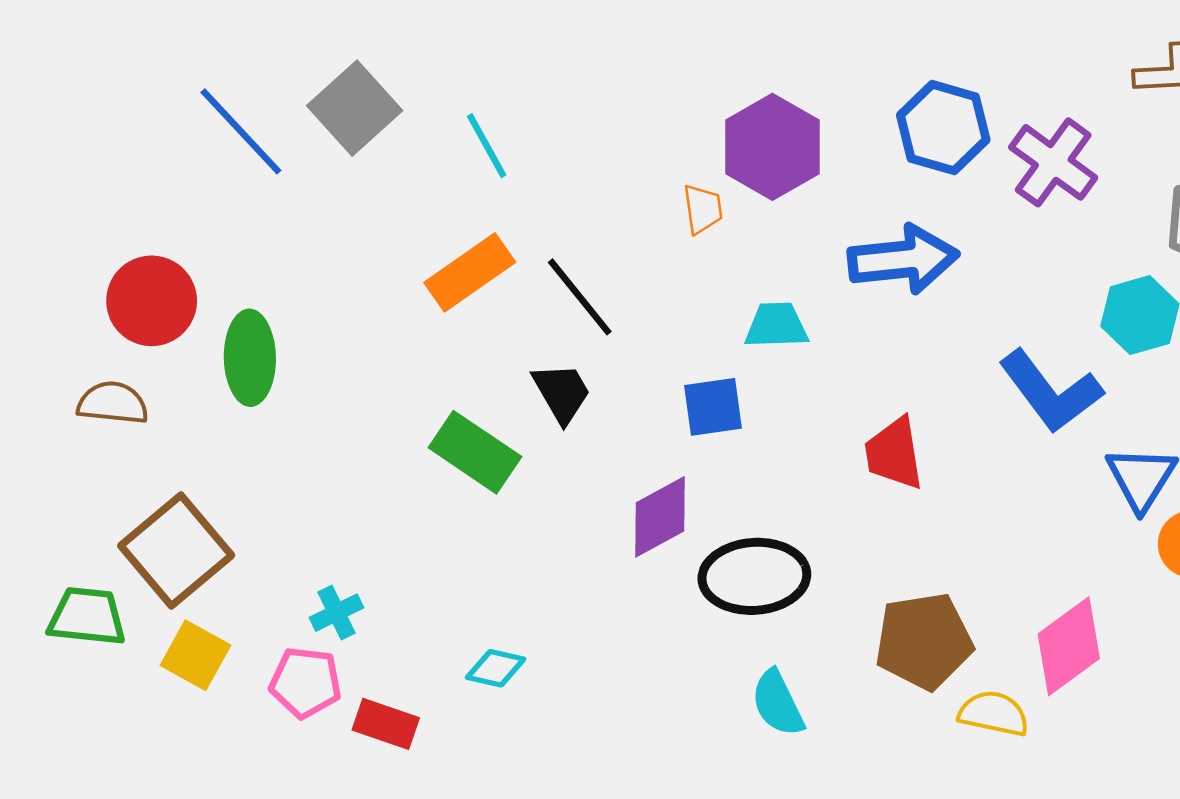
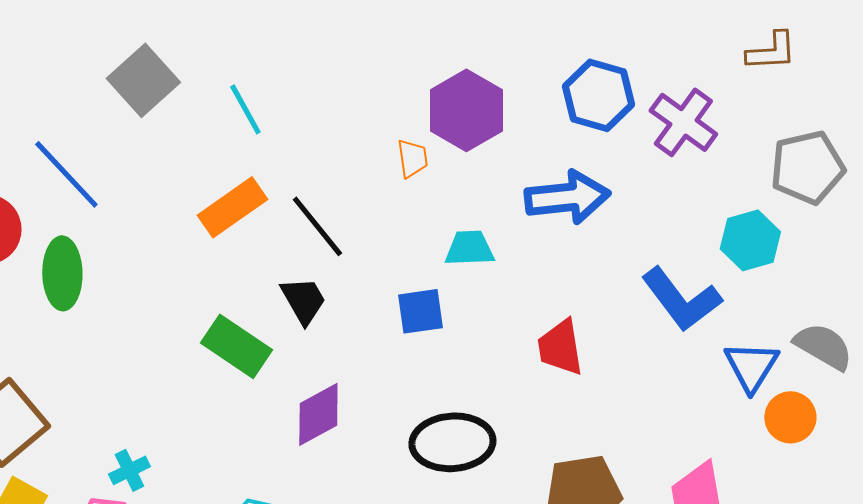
blue line: (241, 131) -> (66, 174), moved
purple diamond: (660, 517) -> (318, 414), moved

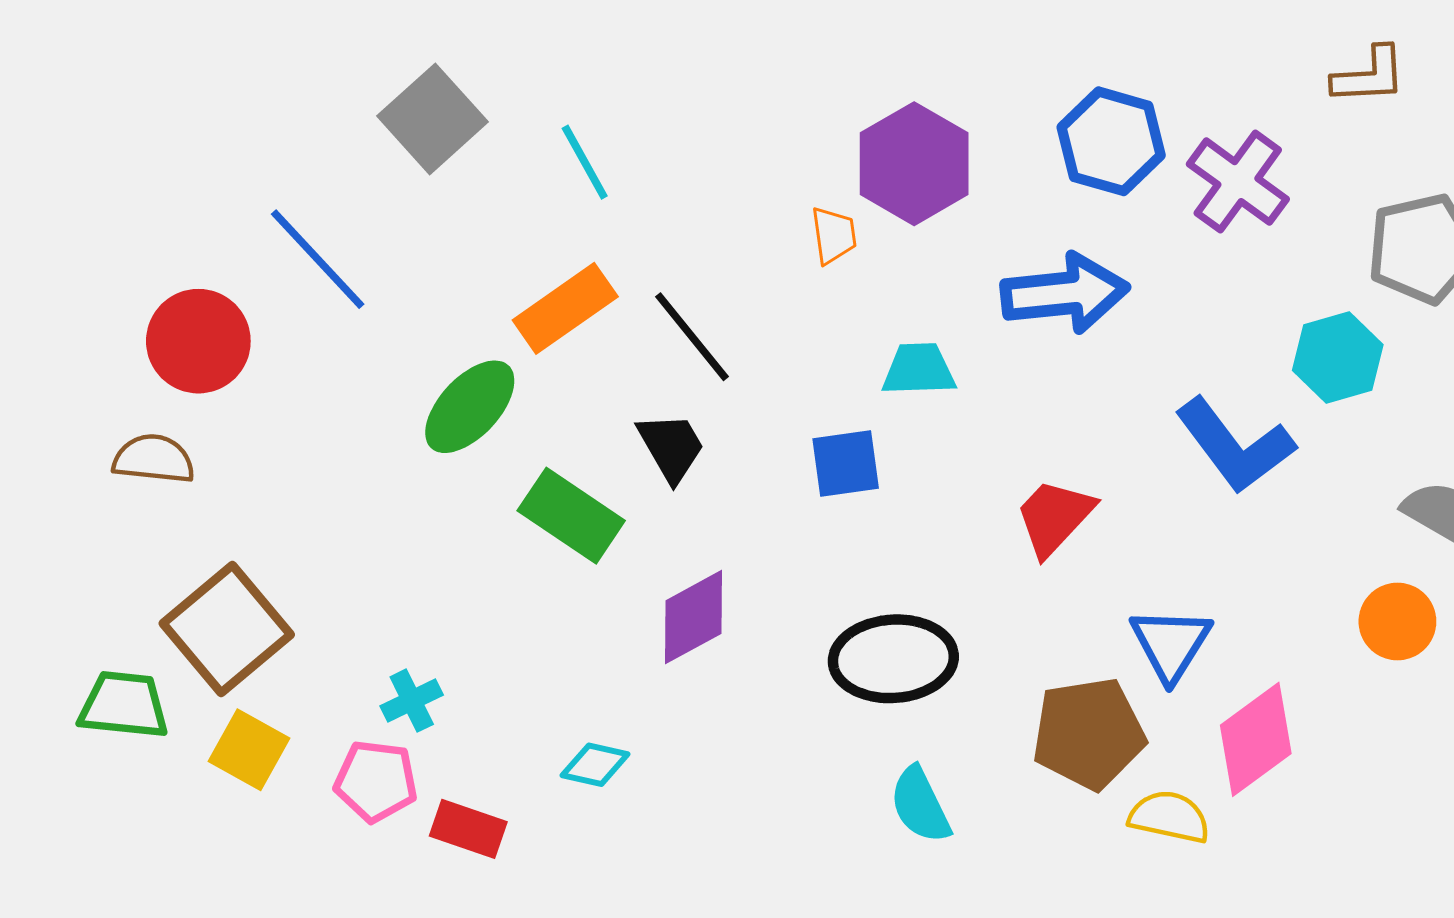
green ellipse: (62, 273) -> (470, 407), moved, turned 44
red trapezoid: (560, 347) -> (1054, 517), turned 52
blue triangle: (751, 366) -> (1171, 644), moved

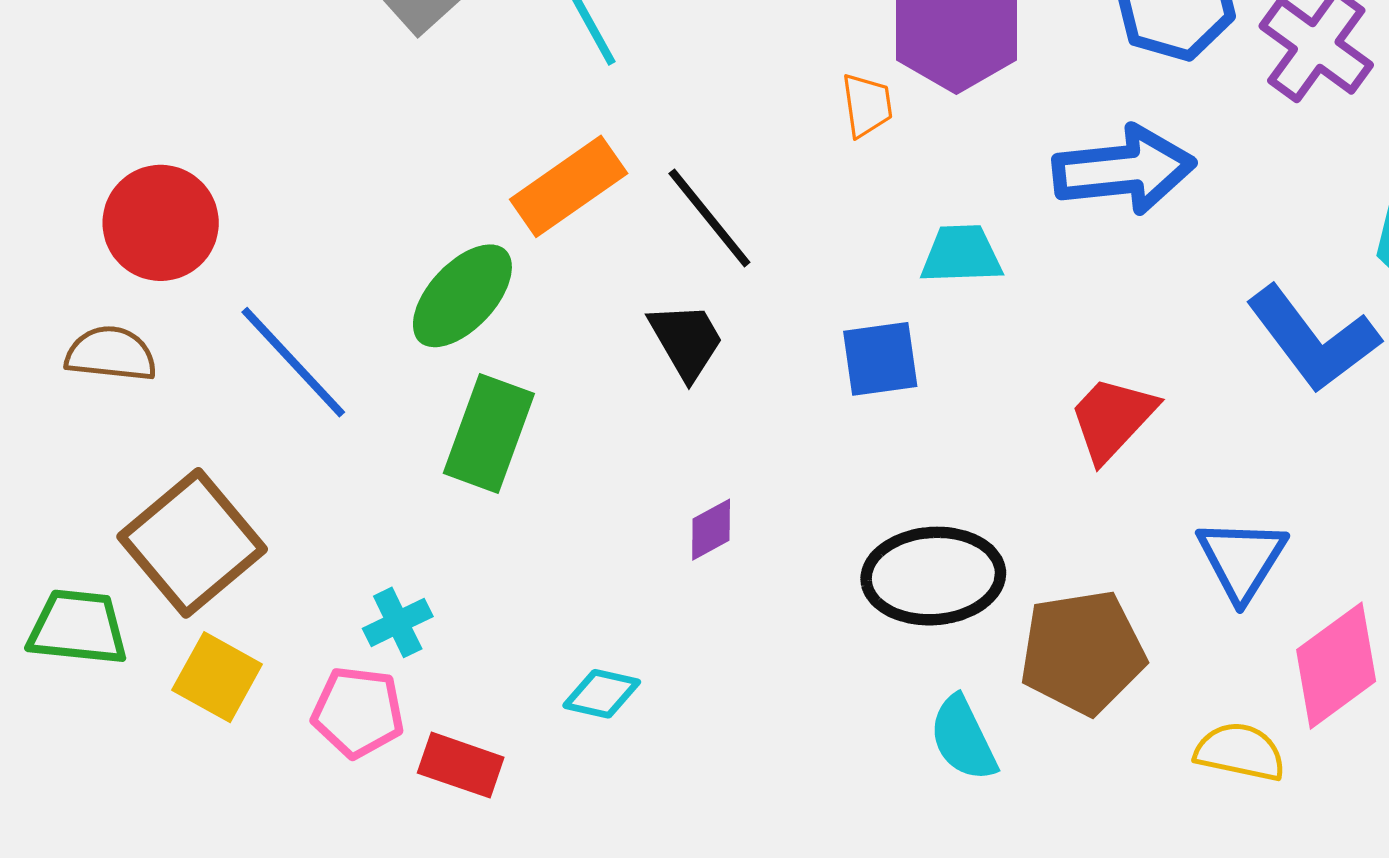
blue line: (318, 259) -> (293, 362), moved
green rectangle: (571, 516) -> (489, 433), moved, turned 76
purple diamond: (694, 617) -> (711, 530), size x0.6
brown pentagon: (1089, 733) -> (1082, 652), moved

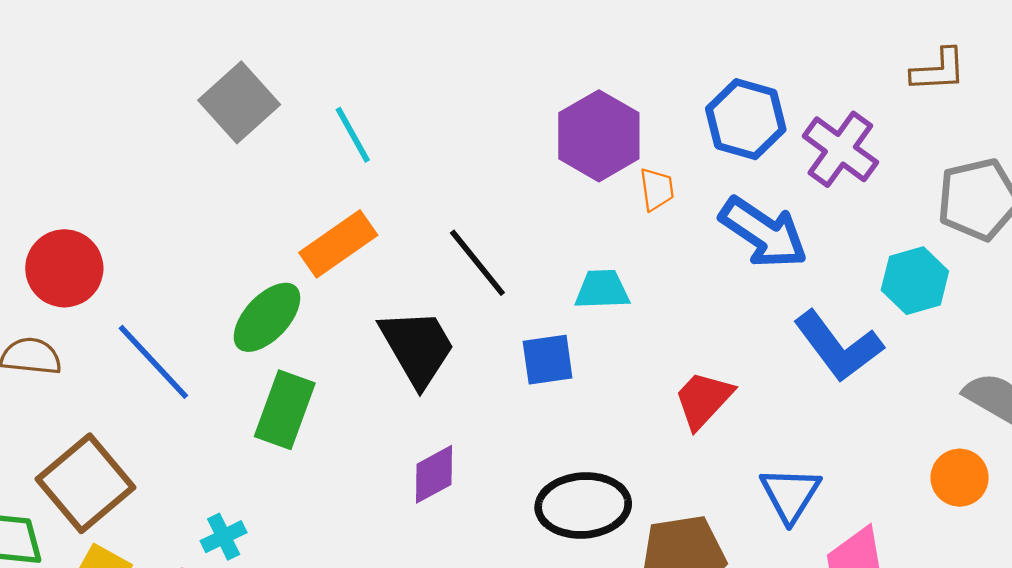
orange trapezoid: (867, 105) -> (657, 189), moved
blue arrow: (1124, 170) -> (764, 233), moved, turned 40
black line: (709, 218) -> (477, 263), moved
black trapezoid: (686, 341) -> (417, 347), size x1.5
purple diamond: (711, 530) -> (434, 474), size x1.4

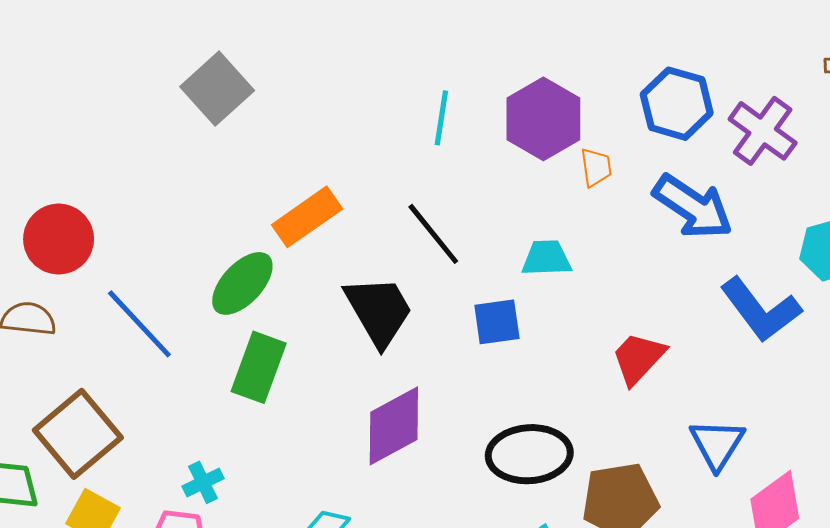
cyan line: (353, 135) -> (441, 118), moved, turned 38
purple diamond: (434, 474) -> (394, 426), size x1.5

